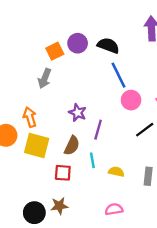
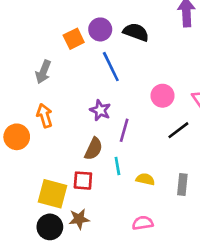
blue line: (119, 75) -> (111, 67), moved
gray arrow: (45, 78) -> (43, 72), moved
yellow square: (37, 146) -> (52, 194), moved

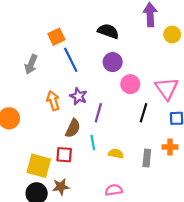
purple circle: (100, 29) -> (113, 62), moved
blue line: (111, 67) -> (71, 60), moved
orange arrow: (45, 116) -> (53, 101), moved
black line: (178, 130) -> (144, 113), turned -36

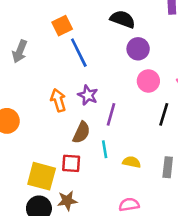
purple circle: (113, 62) -> (138, 49), moved
gray arrow: (31, 64) -> (20, 51), moved

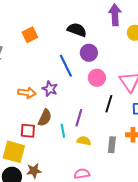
blue line: (79, 53) -> (66, 66), moved
orange arrow: (58, 100) -> (27, 93), turned 114
purple line: (111, 114) -> (79, 118), moved
red square: (71, 163) -> (28, 131), moved

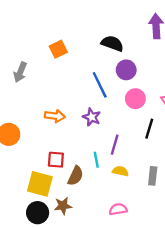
purple star: (50, 89) -> (92, 117), moved
brown semicircle: (45, 118) -> (76, 176), moved

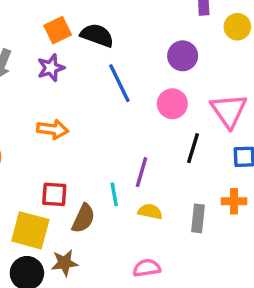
black semicircle: (112, 43) -> (97, 35), moved
purple circle: (126, 70) -> (183, 56), moved
purple star: (92, 117) -> (51, 68), moved, turned 30

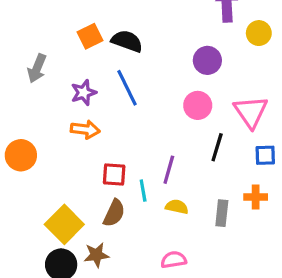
purple star: (51, 68) -> (84, 93), moved
blue line: (119, 83) -> (127, 88), moved
red square: (54, 194) -> (114, 175), moved
yellow square: (30, 230) -> (64, 224), turned 30

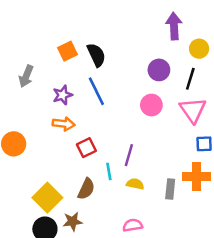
black semicircle: (127, 41) -> (96, 55), turned 45
black line: (217, 147) -> (190, 79), moved
red square: (114, 175) -> (86, 148), moved, turned -30
orange cross: (256, 197) -> (197, 176), size x1.5

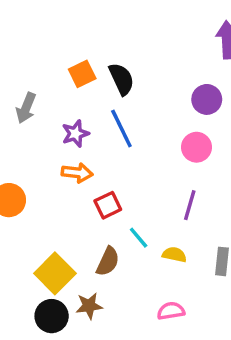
purple line: (129, 155) -> (190, 205), moved
cyan line: (109, 171) -> (139, 238), turned -30

